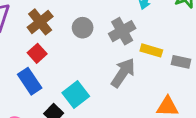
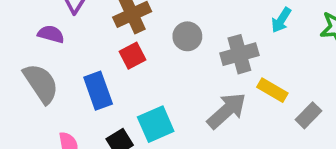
red square: (37, 53) -> (132, 56), moved
gray rectangle: (181, 62) -> (309, 115), turned -72

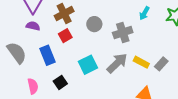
purple semicircle: (51, 34) -> (33, 26), moved
yellow rectangle: (272, 90) -> (141, 62), moved
cyan square: (156, 124) -> (88, 65), moved

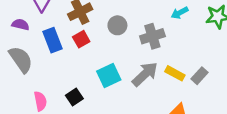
cyan arrow: (144, 13) -> (180, 13), turned 32
purple semicircle: (33, 26) -> (20, 25), moved
blue rectangle: (48, 55) -> (53, 40), moved

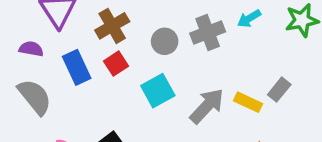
gray cross: (152, 36) -> (208, 32), moved
cyan square: (109, 75) -> (158, 91), moved
gray rectangle: (200, 76) -> (279, 90), moved

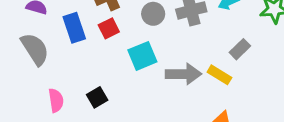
gray rectangle: (279, 90) -> (240, 49), moved
gray arrow: (207, 106) -> (183, 74), turned 40

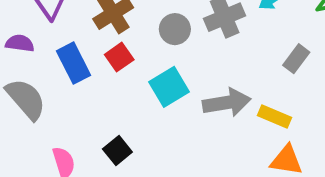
yellow rectangle: (219, 75) -> (274, 116), moved

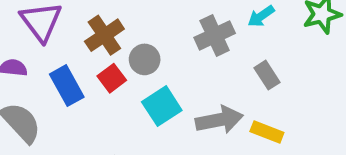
gray circle: (175, 29) -> (145, 59), moved
gray rectangle: (296, 59) -> (267, 75), moved, turned -68

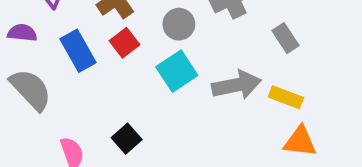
gray circle: (145, 59) -> (179, 24), moved

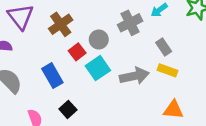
red square: (125, 43) -> (77, 52), moved
blue rectangle: (78, 51) -> (52, 76), moved
yellow rectangle: (286, 97) -> (167, 70), moved

